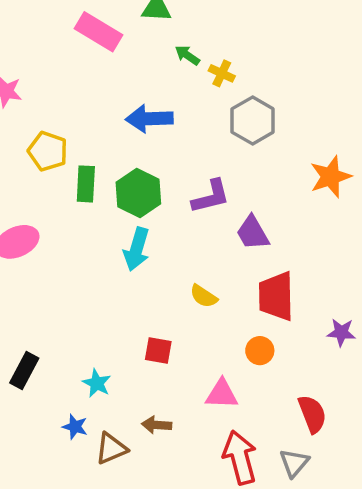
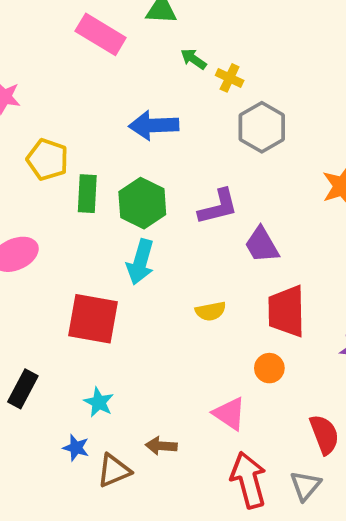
yellow semicircle: (204, 296) -> (211, 311), turned -44
red square: (158, 351) -> (93, 319), moved, size x1.8
pink triangle: (222, 394) -> (230, 414), turned 32

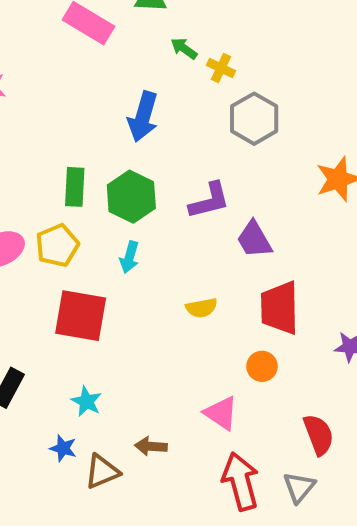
blue arrow: (154, 125) -> (143, 117), turned -72
yellow pentagon: (47, 160) -> (57, 245), moved, turned 30
cyan arrow: (140, 262) -> (129, 257), size x0.7

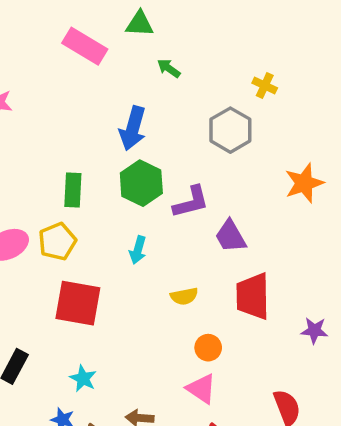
yellow cross: (221, 68) -> (265, 85), moved
green hexagon: (131, 197) -> (141, 183), moved
cyan arrow: (129, 257) -> (138, 250), moved
orange circle: (262, 366) -> (208, 348), moved

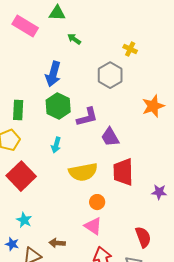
yellow semicircle: (184, 296) -> (83, 172), size x1.8
red square: (78, 303) -> (21, 176), turned 36

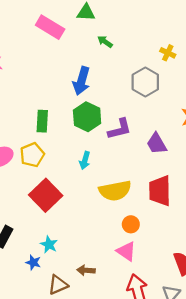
purple trapezoid: (110, 137) -> (157, 144), moved
blue star: (12, 244) -> (33, 262), moved

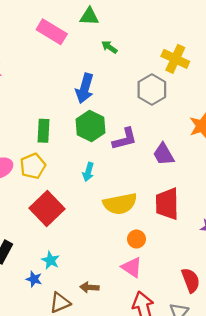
yellow cross: (168, 53) -> (175, 59), size x1.6

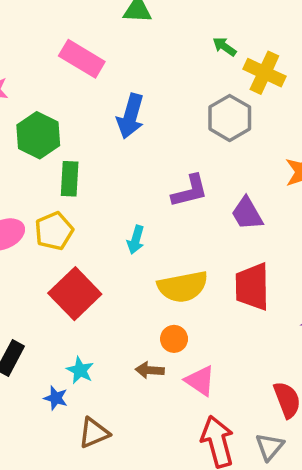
pink rectangle: (52, 32) -> (82, 59), moved
green arrow: (109, 47) -> (224, 47), moved
green hexagon: (91, 126) -> (38, 135), moved
orange circle: (136, 239) -> (174, 339), moved
brown arrow: (89, 287) -> (150, 370), moved

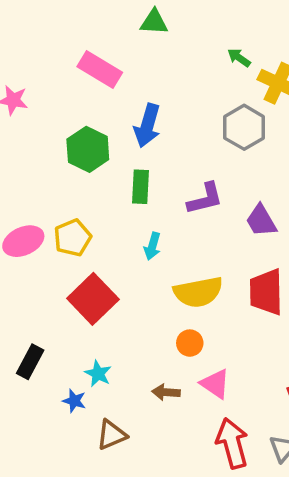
green hexagon: (38, 135) -> (88, 149), moved
green rectangle: (70, 179) -> (141, 187), moved
brown arrow: (150, 370) -> (166, 392), moved

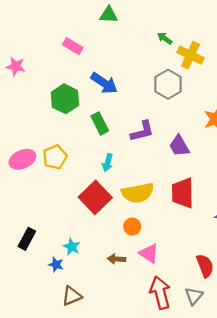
pink rectangle: (100, 70) -> (73, 46), size x0.7
blue arrow: (147, 126) -> (104, 83), turned -72
green rectangle: (141, 187) -> (100, 123), turned -30
red square: (93, 299) -> (95, 197), moved
brown triangle: (112, 435) -> (72, 296), moved

